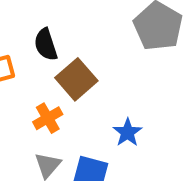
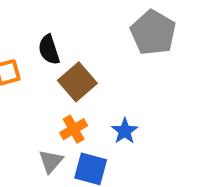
orange cross: (48, 118) -> (74, 129), moved

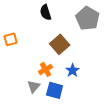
black semicircle: (49, 50) -> (46, 12), moved
brown square: (77, 82) -> (60, 44), moved

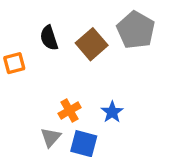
black semicircle: (46, 12) -> (49, 38), moved
brown square: (60, 44) -> (92, 44), moved

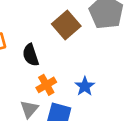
black semicircle: (49, 38) -> (31, 55), moved

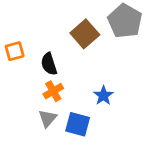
orange cross: (46, 85) -> (53, 91), moved

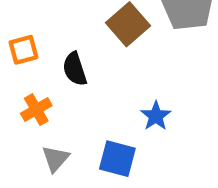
orange cross: (53, 91) -> (36, 110), moved
gray triangle: (48, 118) -> (55, 159), moved

